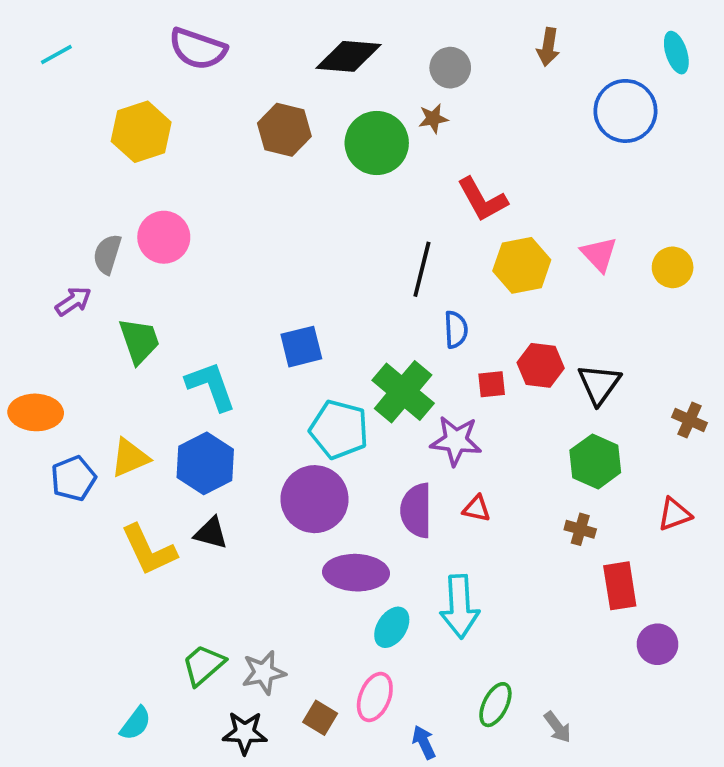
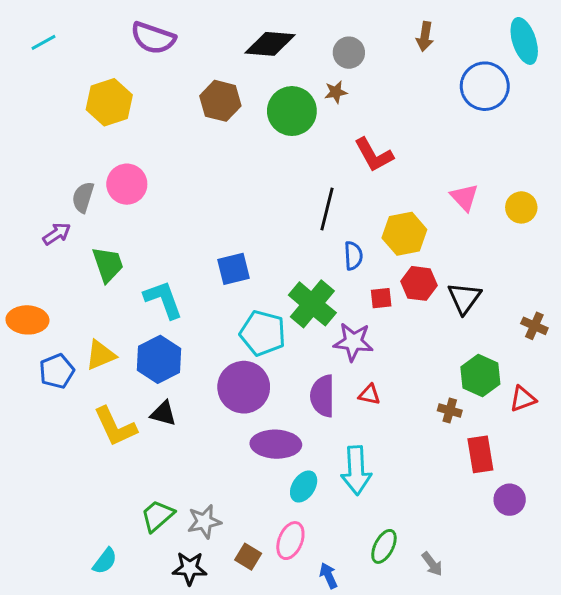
cyan ellipse: (676, 53) -> (524, 41), size x1.4
yellow hexagon: (522, 265) -> (404, 234), moved
green hexagon: (595, 461) -> (480, 375), moved

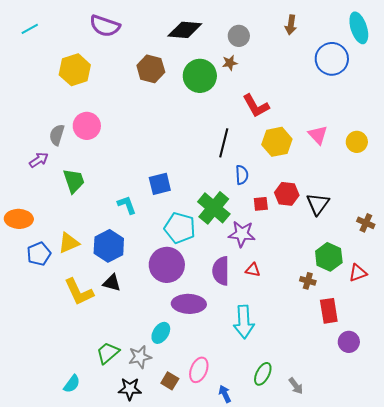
yellow hexagon: (404, 234) -> (277, 142), moved
cyan L-shape: (163, 300) -> (127, 205), moved, size x0.7
cyan ellipse: (304, 487) -> (161, 333), moved

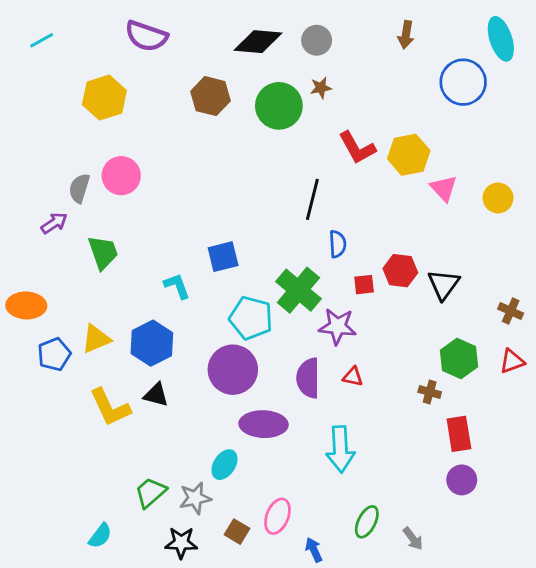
gray circle: (239, 36) -> (317, 40), moved
yellow hexagon: (277, 142) -> (409, 155), moved
red triangle: (358, 273) -> (512, 361), moved
purple circle: (349, 342) -> (462, 480), moved

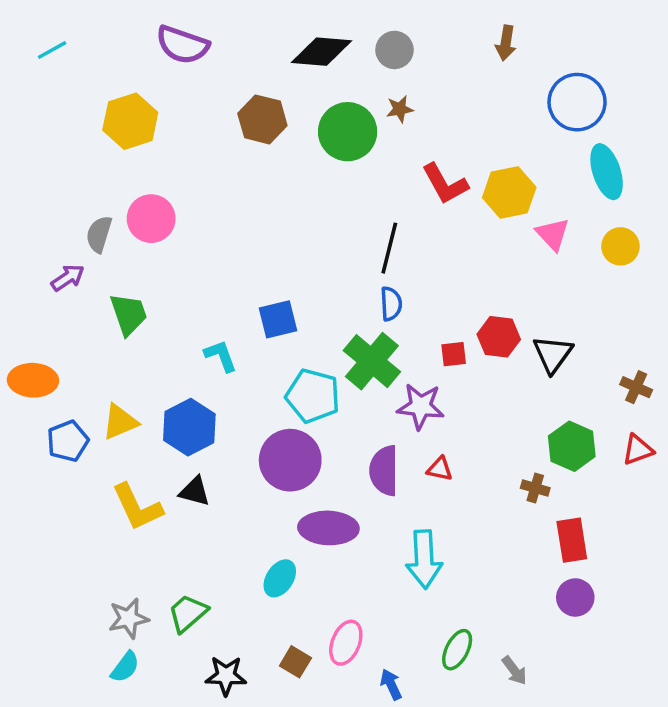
cyan ellipse: (501, 39) -> (607, 172), moved
blue semicircle: (338, 244) -> (391, 304), moved
gray star: (195, 498) -> (129, 618), moved

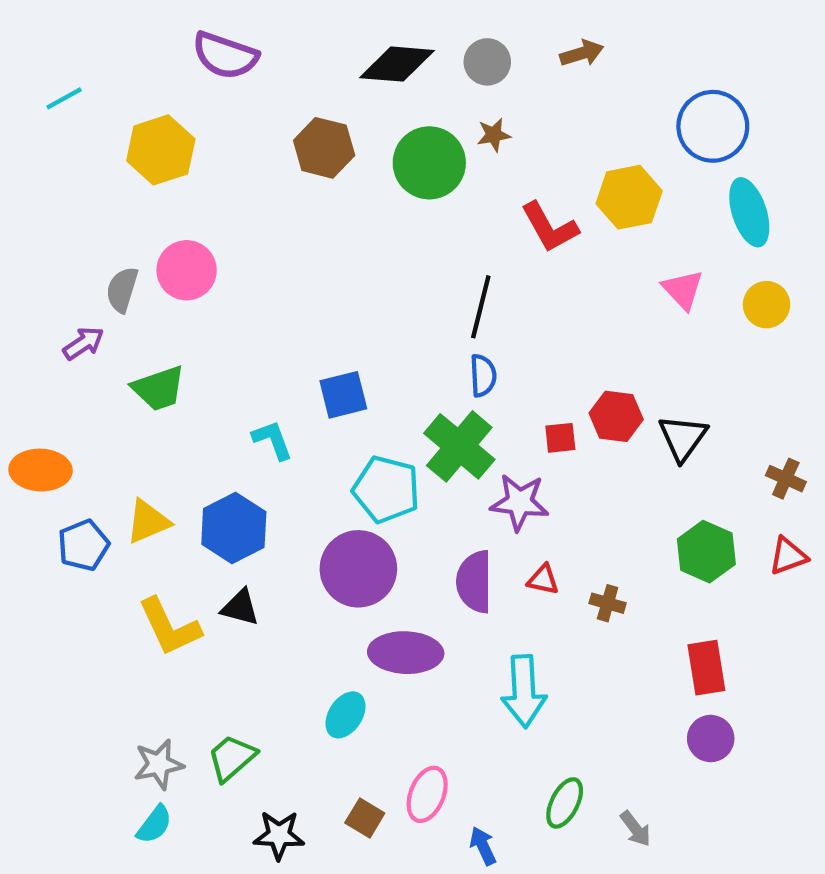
brown arrow: (506, 43) -> (582, 53), moved, turned -116
cyan line: (52, 50) -> (64, 98), moved
yellow hexagon: (509, 192) -> (629, 197), moved
green trapezoid: (129, 314) -> (159, 388), turned 90
brown cross: (535, 488) -> (608, 603), moved

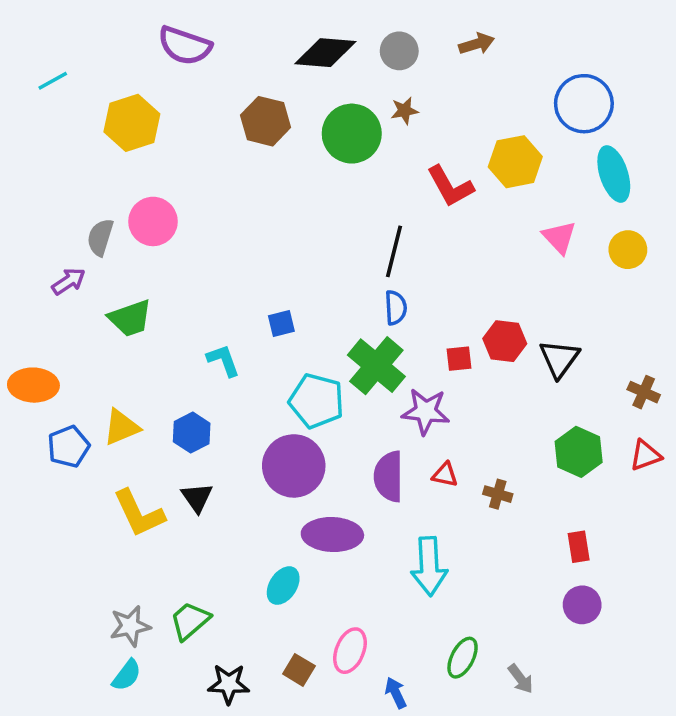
blue square: (343, 395) -> (281, 323), size x0.7
blue hexagon: (234, 528) -> (192, 433), size x0.7
black triangle: (240, 607) -> (197, 498), turned 40
red rectangle: (706, 668) -> (579, 547), size x0.7

